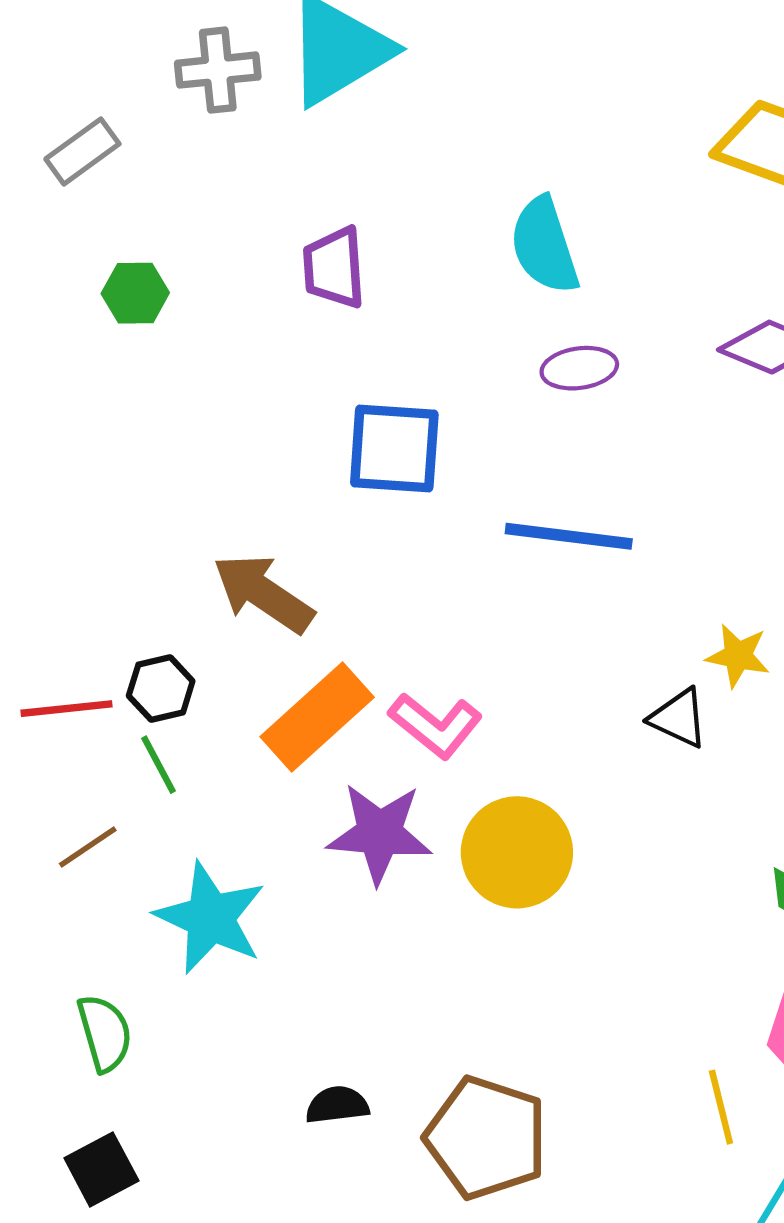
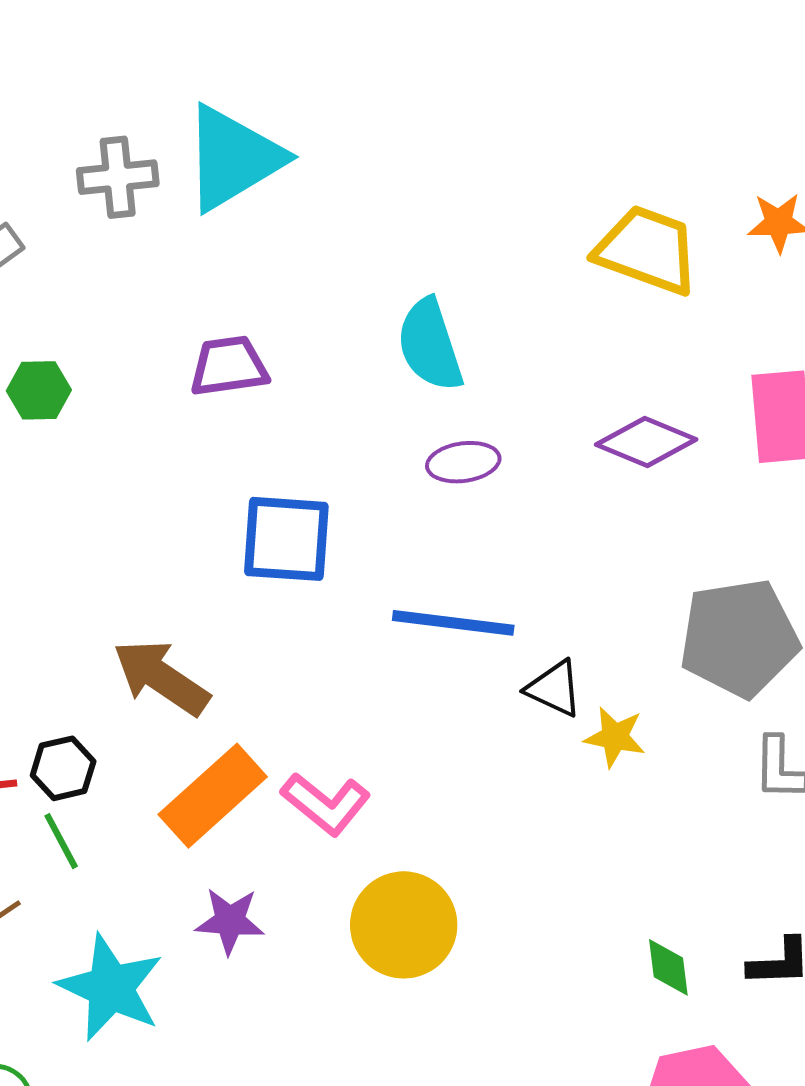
purple trapezoid: (334, 268) -> (229, 366), turned 86
black triangle: (679, 718) -> (554, 689), moved
purple star: (379, 833) -> (230, 921), moved, size x0.7

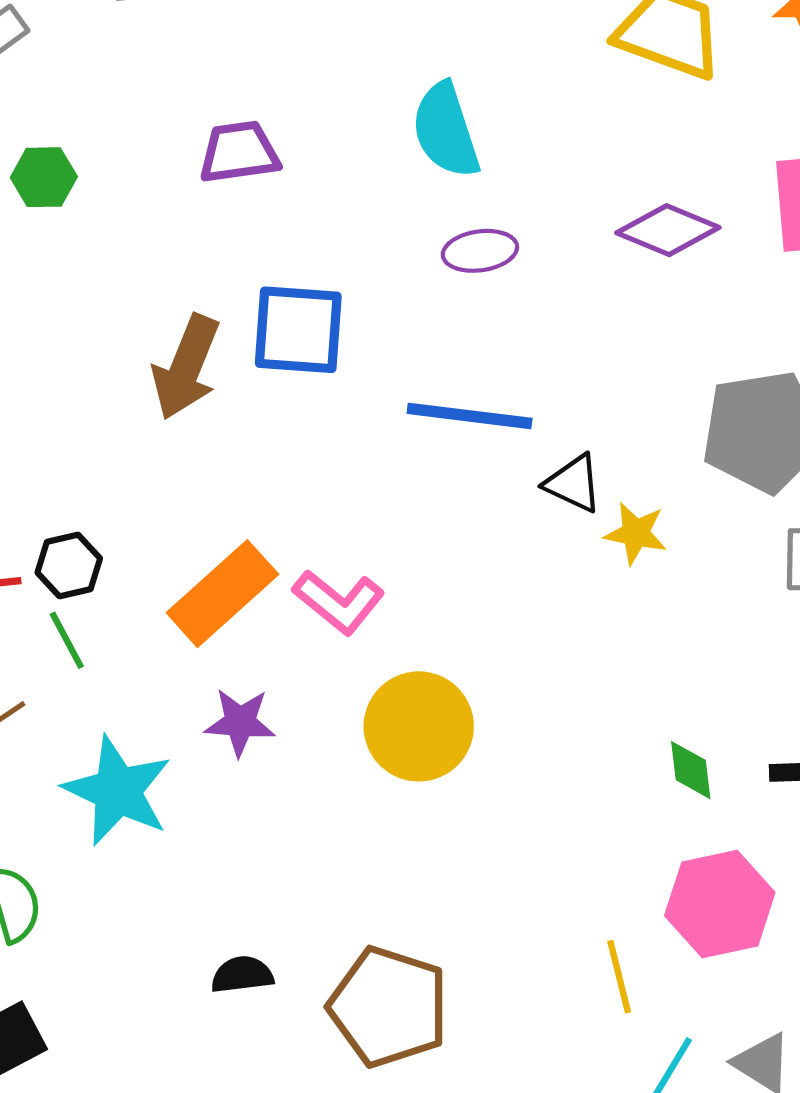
brown arrow: (161, 677) -> (186, 367), moved, turned -102

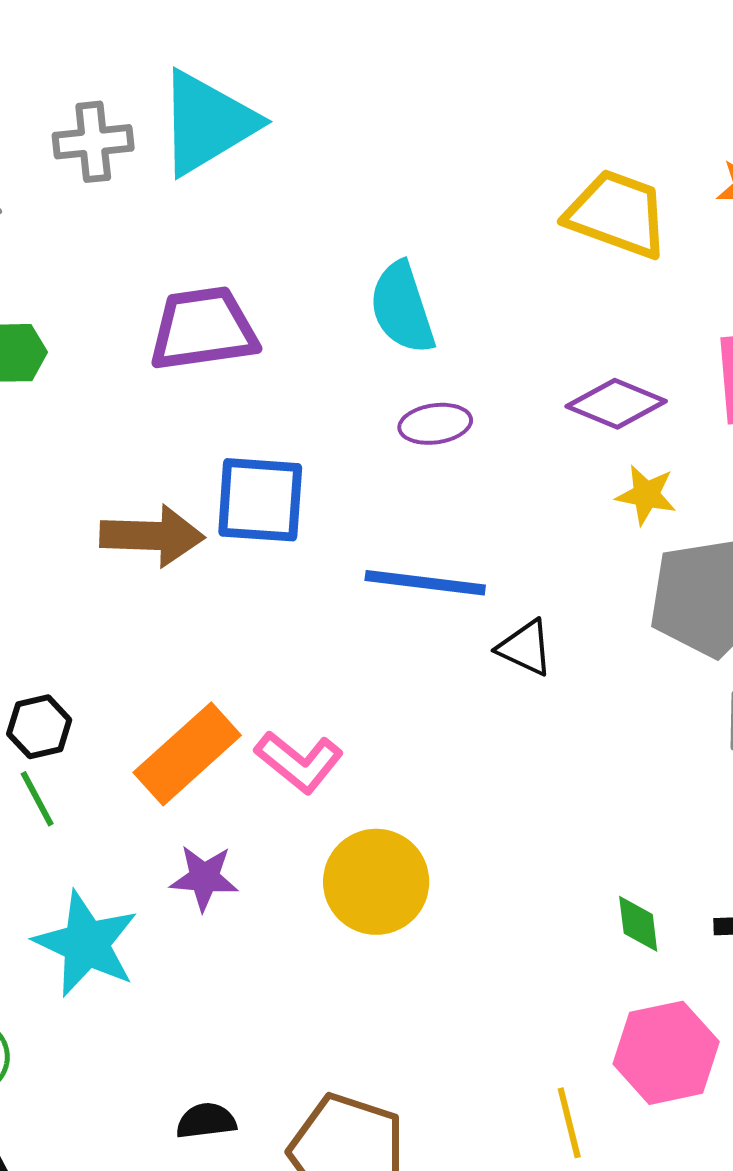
purple trapezoid: (239, 152) -> (203, 329), size x1.4
brown arrow: (186, 367) -> (152, 536), turned -110
yellow star: (636, 533) -> (646, 495), moved

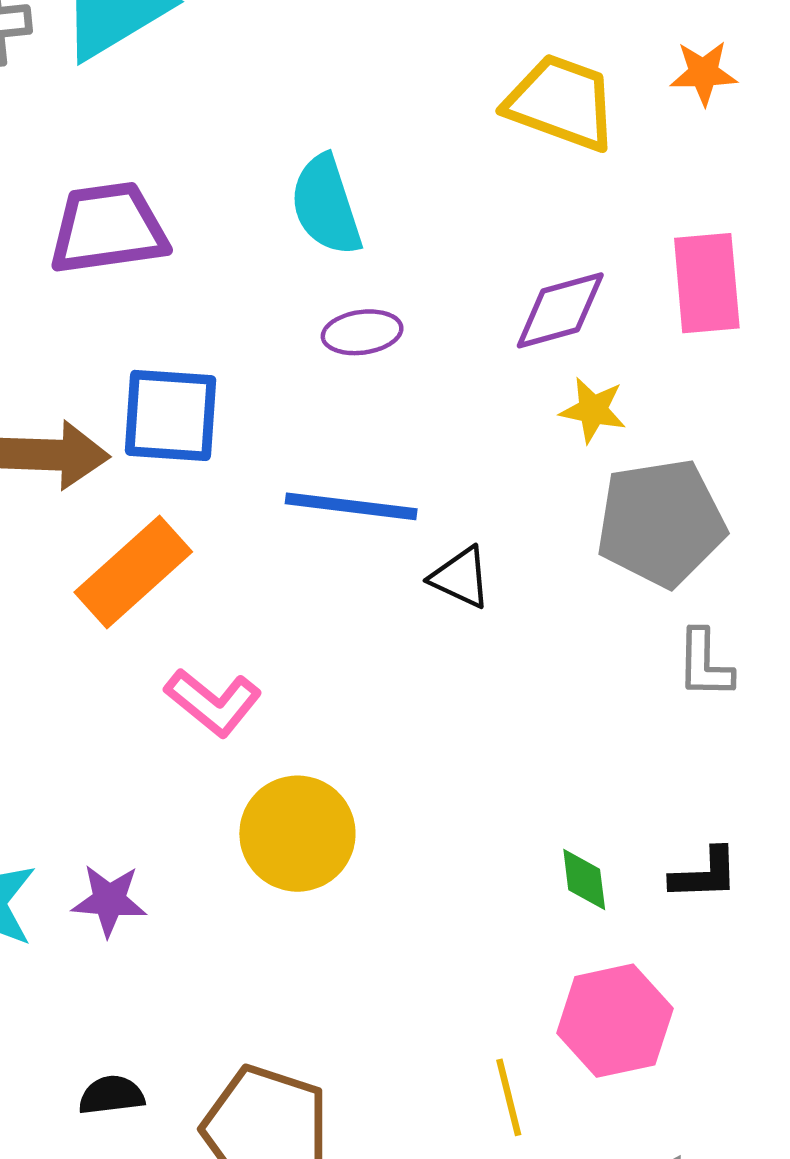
purple diamond: (616, 404) -> (560, 310), turned -38
orange rectangle: (187, 754) -> (133, 572), moved
purple star: (204, 878) -> (109, 900), moved

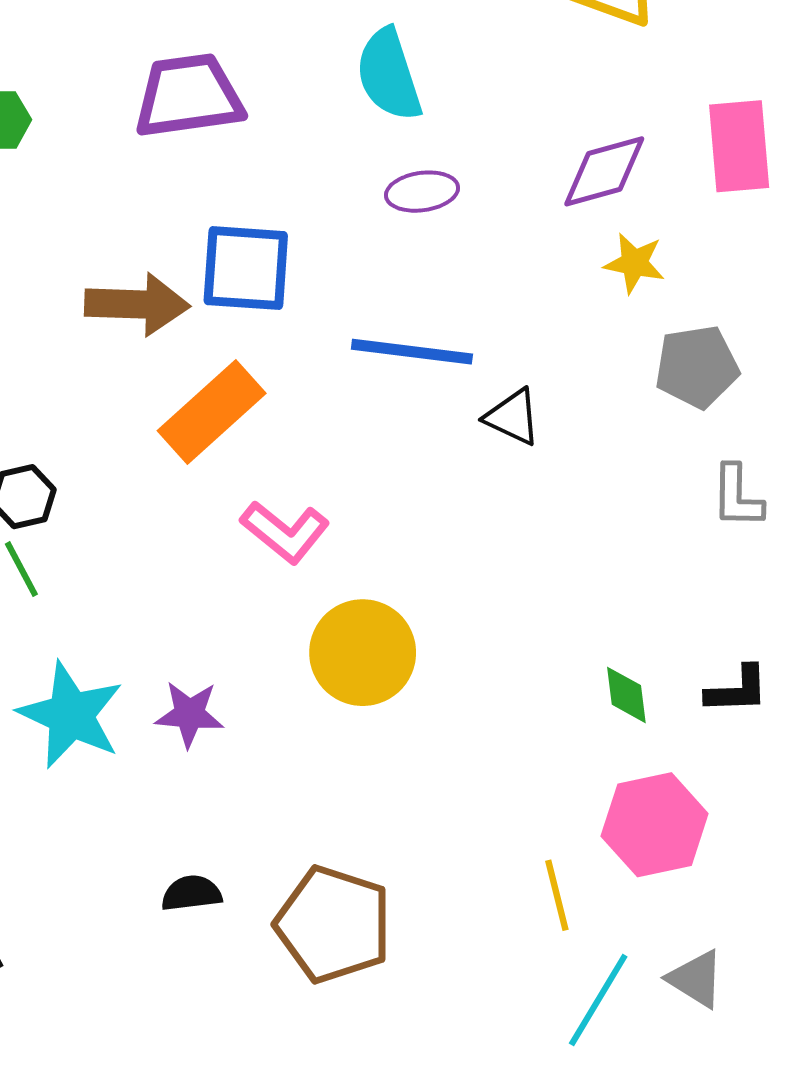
gray pentagon: (661, 523) -> (697, 367), size x0.7

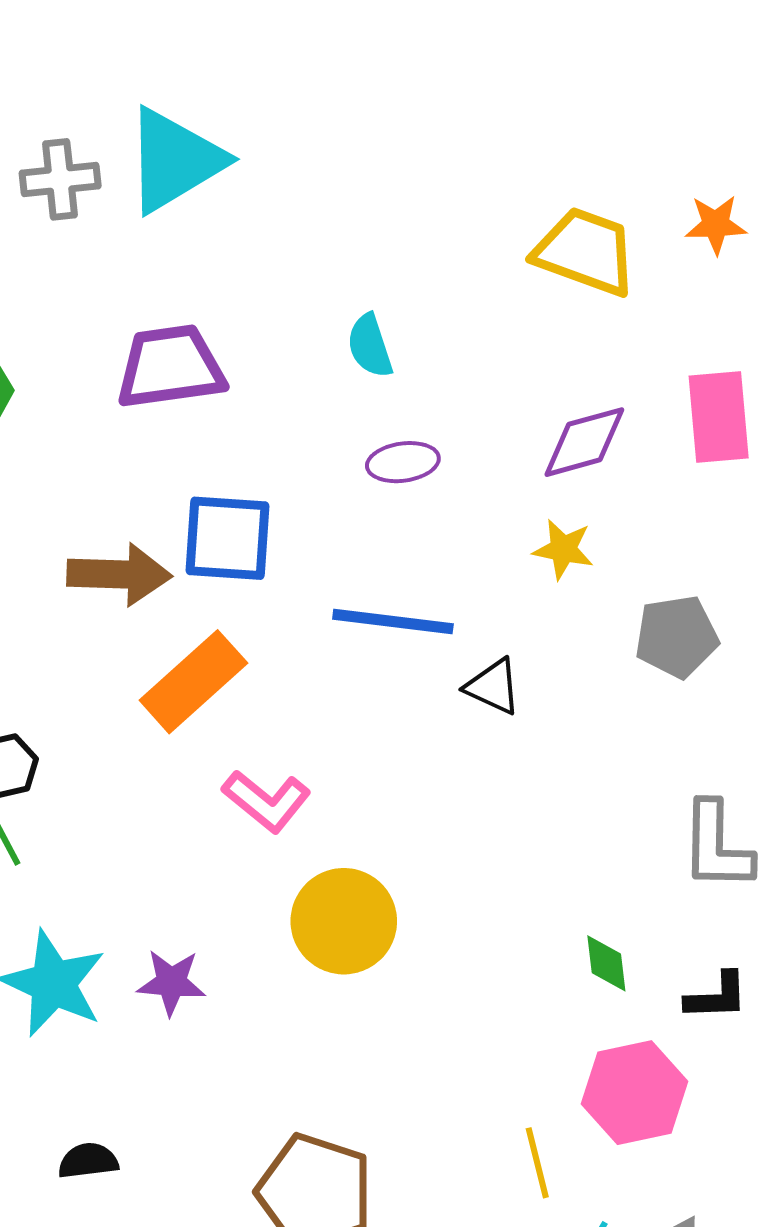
cyan semicircle: (389, 75) -> (370, 346), size x0.7
yellow star: (634, 263) -> (563, 549), moved
gray L-shape: (737, 497) -> (717, 846), moved, size x1.4
black L-shape: (737, 690) -> (717, 996), moved
black semicircle: (191, 893) -> (88, 1161), moved

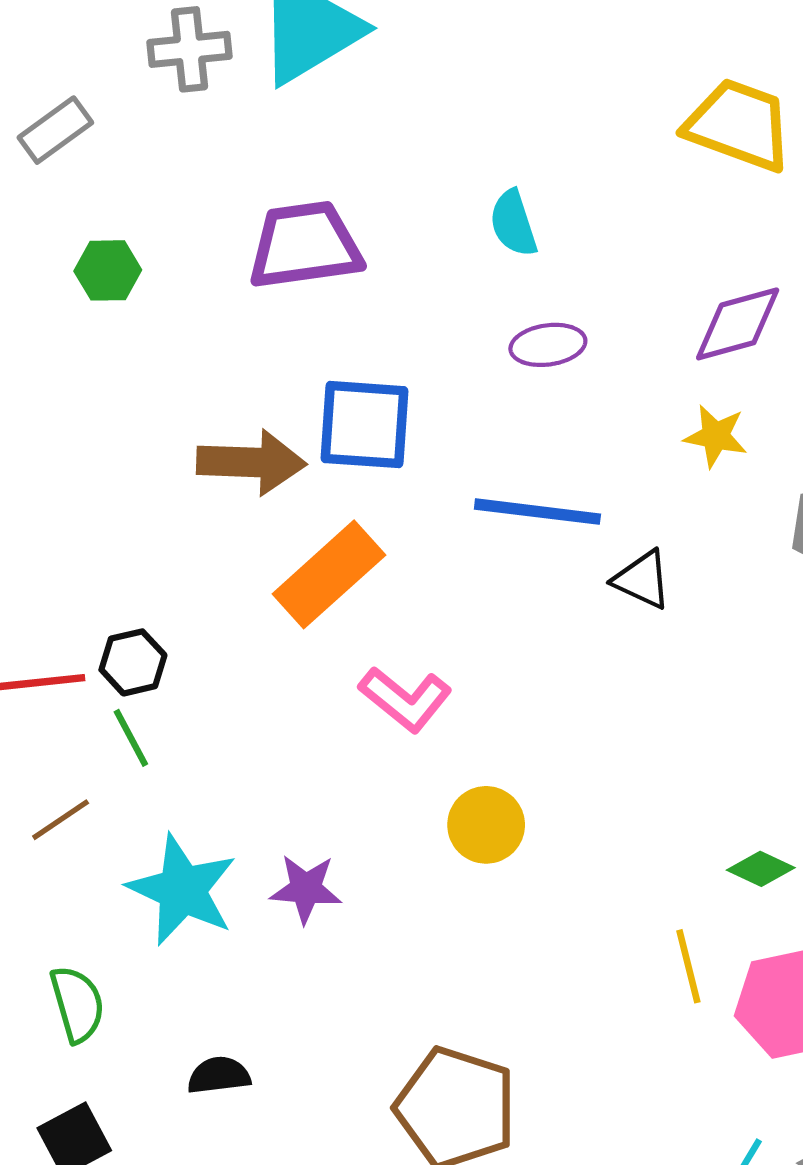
yellow circle: (344, 921) -> (486, 825), size x0.7
green diamond: (606, 963) -> (761, 869), turned -58
yellow line: (537, 1163) -> (688, 966), moved

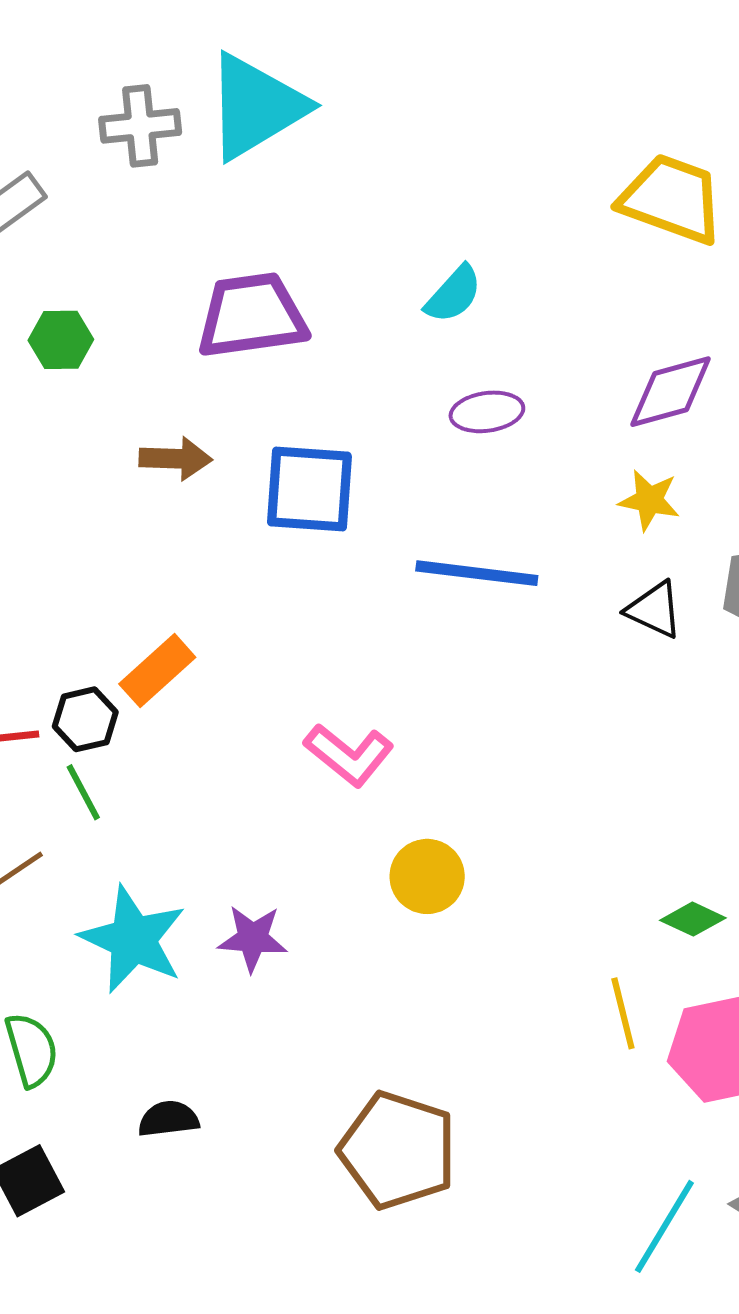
cyan semicircle: (513, 223) -> (453, 294), turned -120
brown arrow: (251, 462) -> (176, 459), moved, size x0.7
orange rectangle: (329, 574) -> (157, 671), moved, size x0.7
black triangle: (642, 580) -> (654, 610), moved

